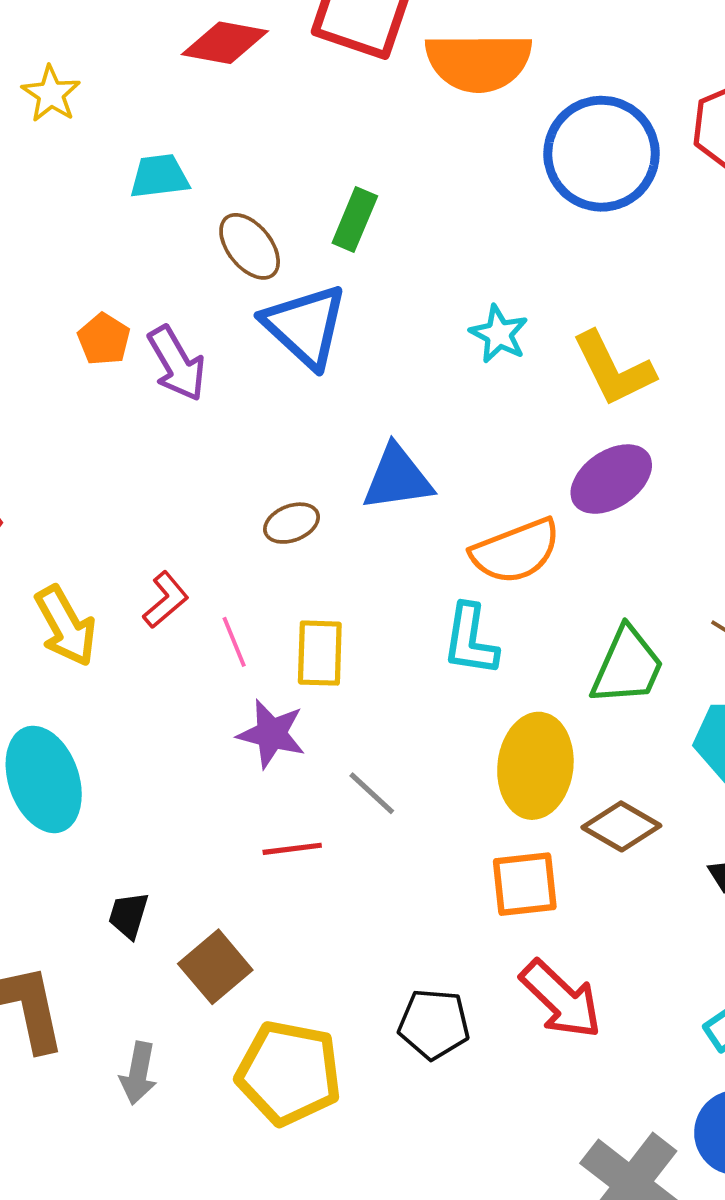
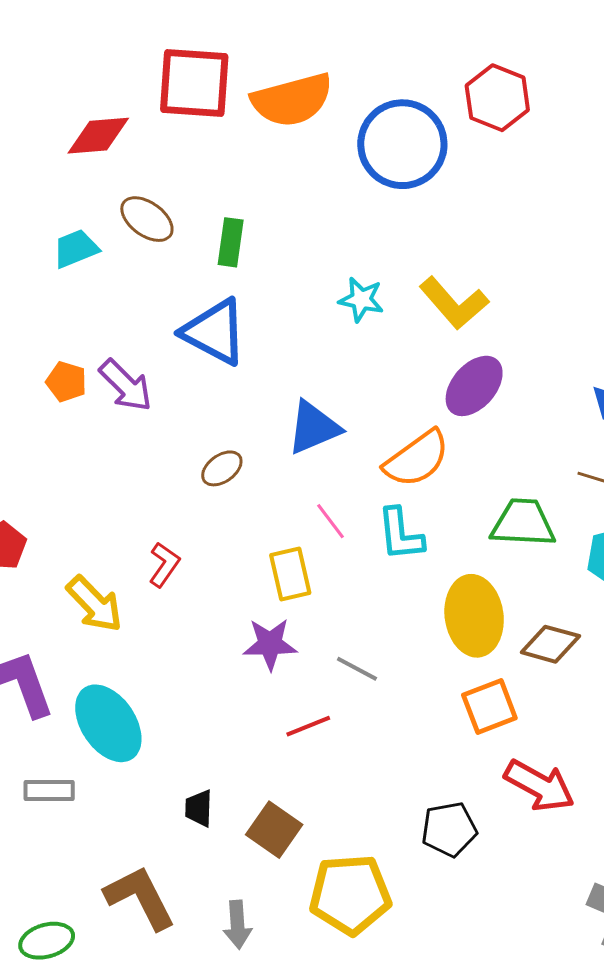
brown ellipse: (250, 246) -> (147, 219), moved
brown ellipse: (292, 523) -> (222, 468), moved
pink line: (234, 642) -> (330, 521), moved
green trapezoid: (627, 666) -> (523, 523), turned -96

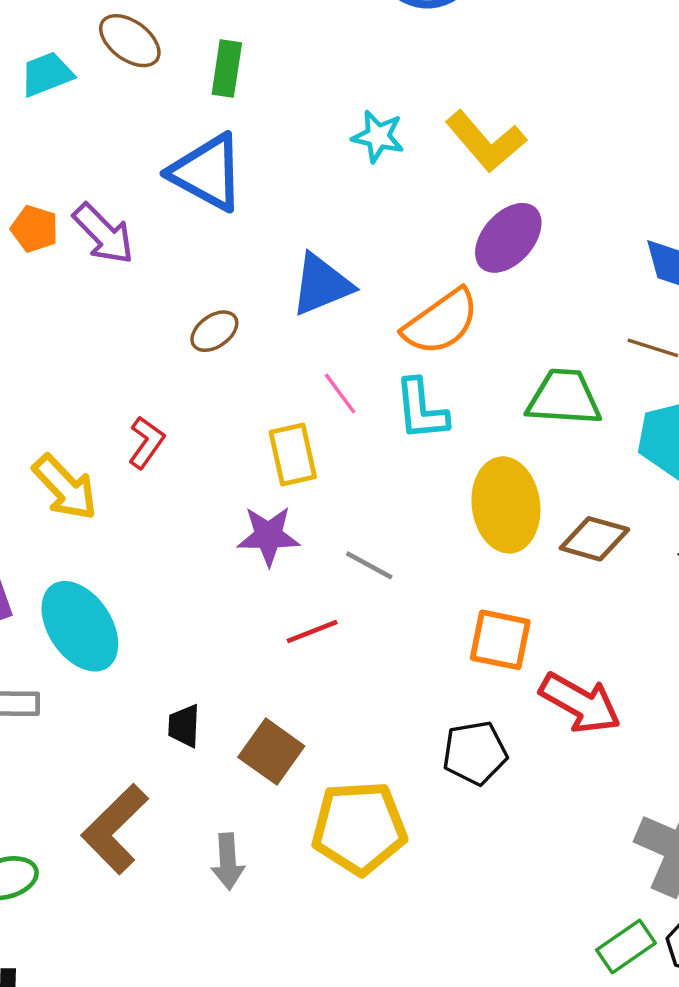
orange square: (489, 706) -> (500, 640), moved, turned 32
brown L-shape: (140, 898) -> (115, 829), turned -108

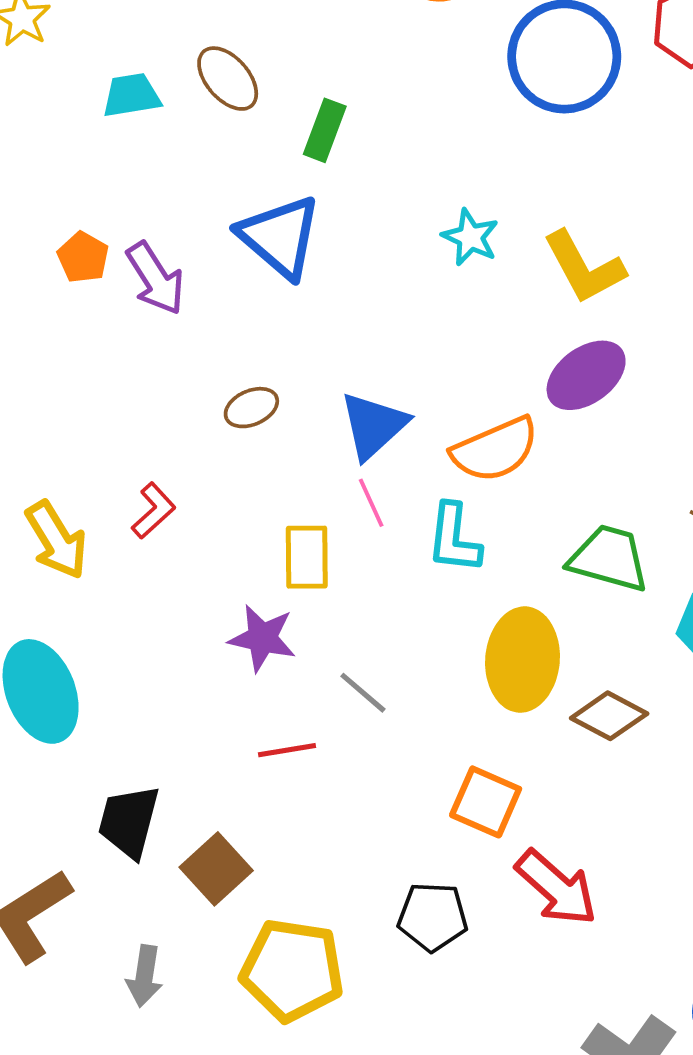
blue triangle: (321, 285) -> (373, 425), moved, turned -32
black trapezoid: (184, 726) -> (129, 821), size x1.6

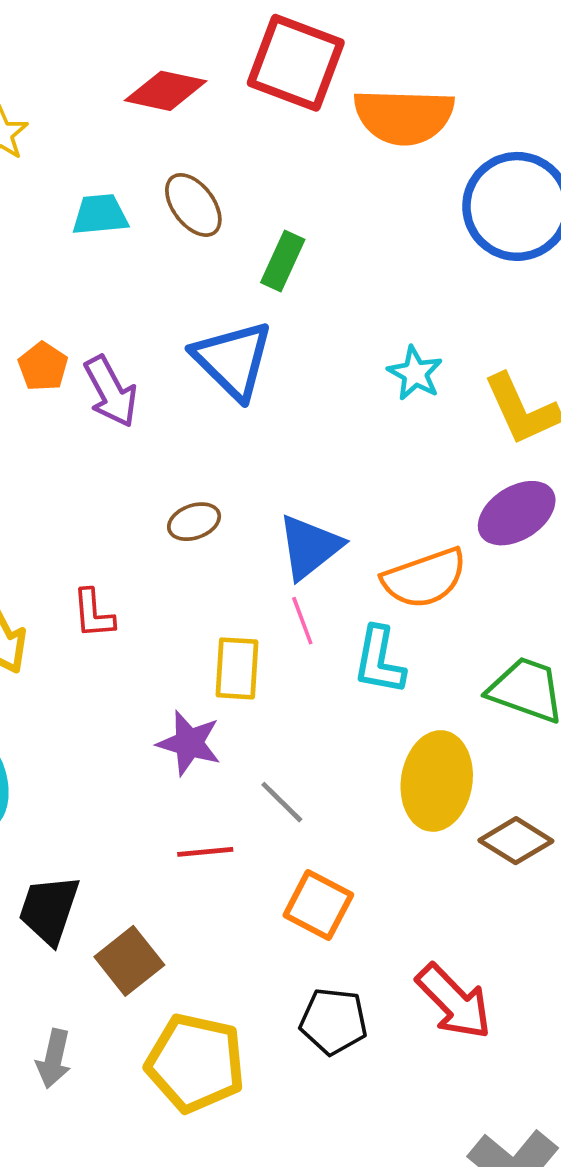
red L-shape: (153, 511) -> (93, 614), turned 124
orange square: (486, 802) -> (318, 905), moved

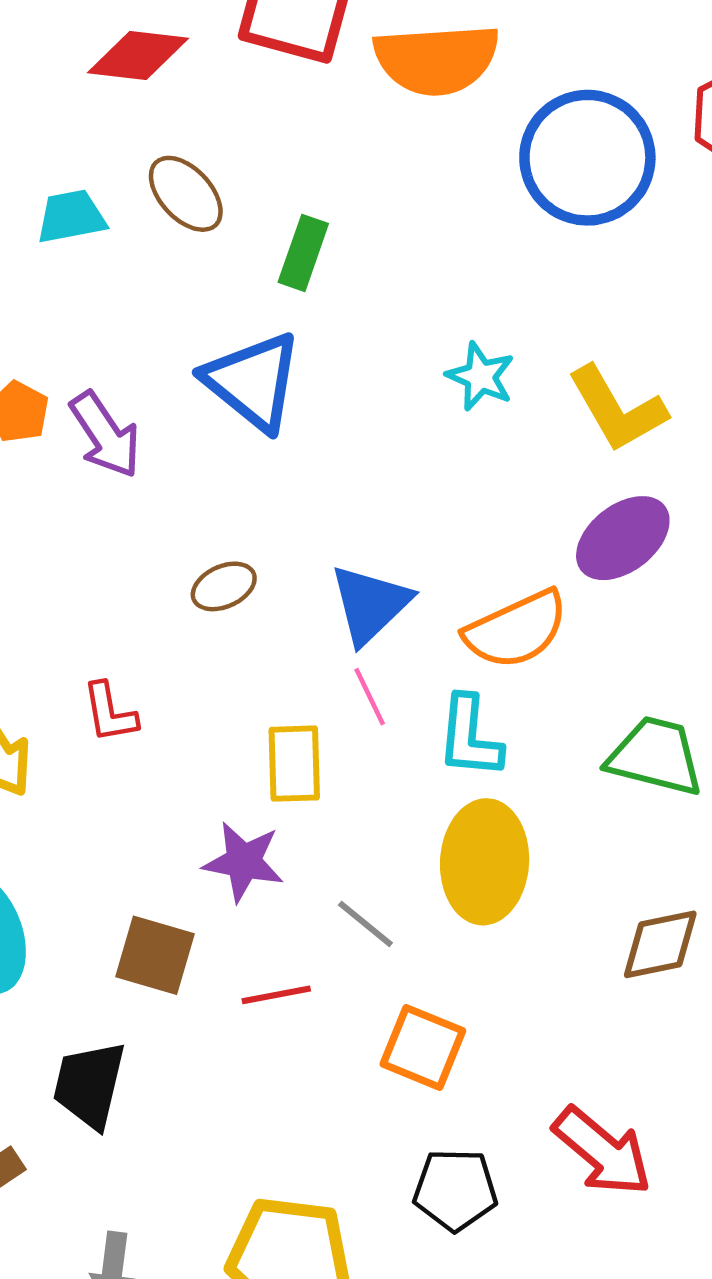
yellow ellipse: (437, 781) -> (485, 862), moved
brown diamond: (516, 841) -> (660, 944), turned -38
brown square: (129, 961) -> (155, 955), moved, turned -30

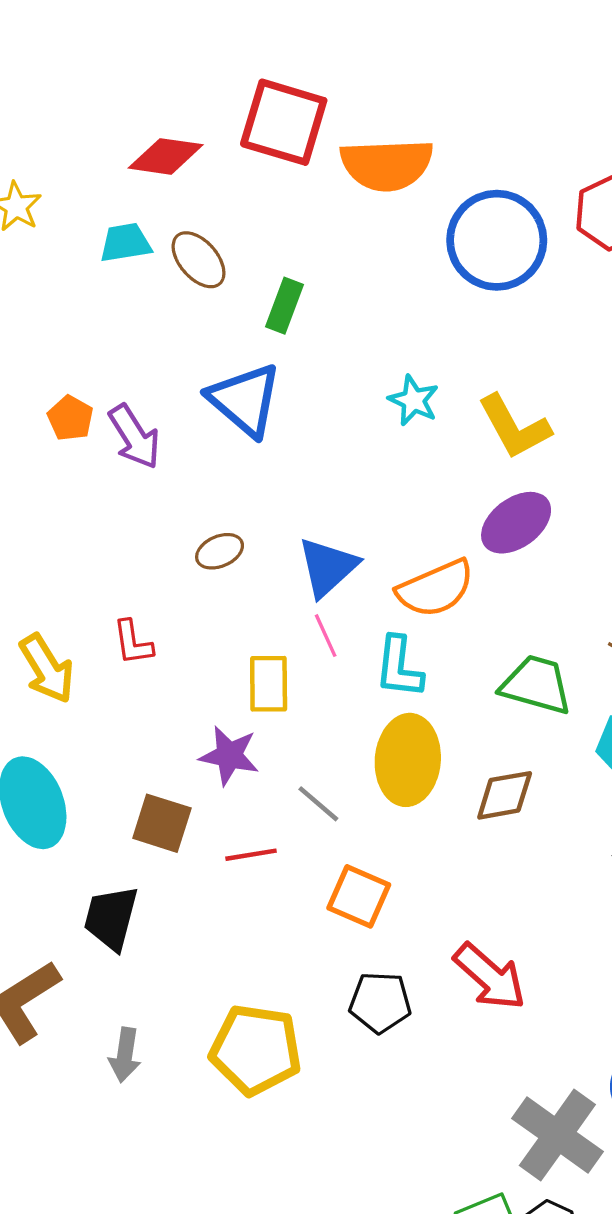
cyan trapezoid: (71, 217) -> (125, 243), moved
brown diamond: (660, 944) -> (505, 795), moved

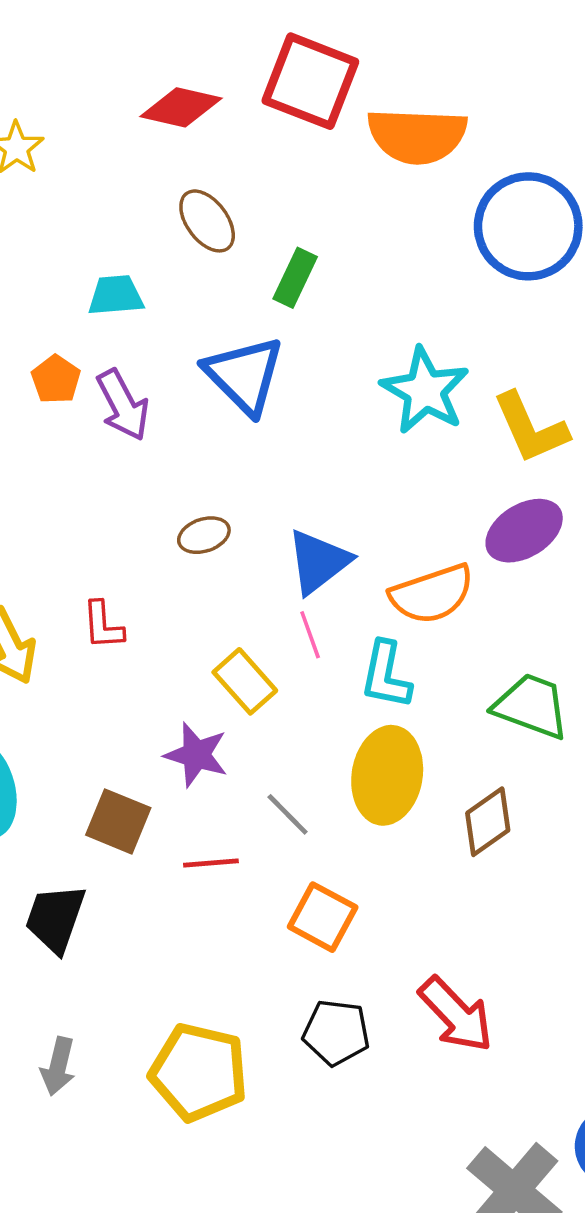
cyan trapezoid: (125, 243) -> (116, 295), moved
cyan star: (414, 400) -> (425, 391), size x1.6
yellow rectangle: (269, 684) -> (245, 681), turned -46
brown diamond: (505, 795) -> (488, 822), turned -30

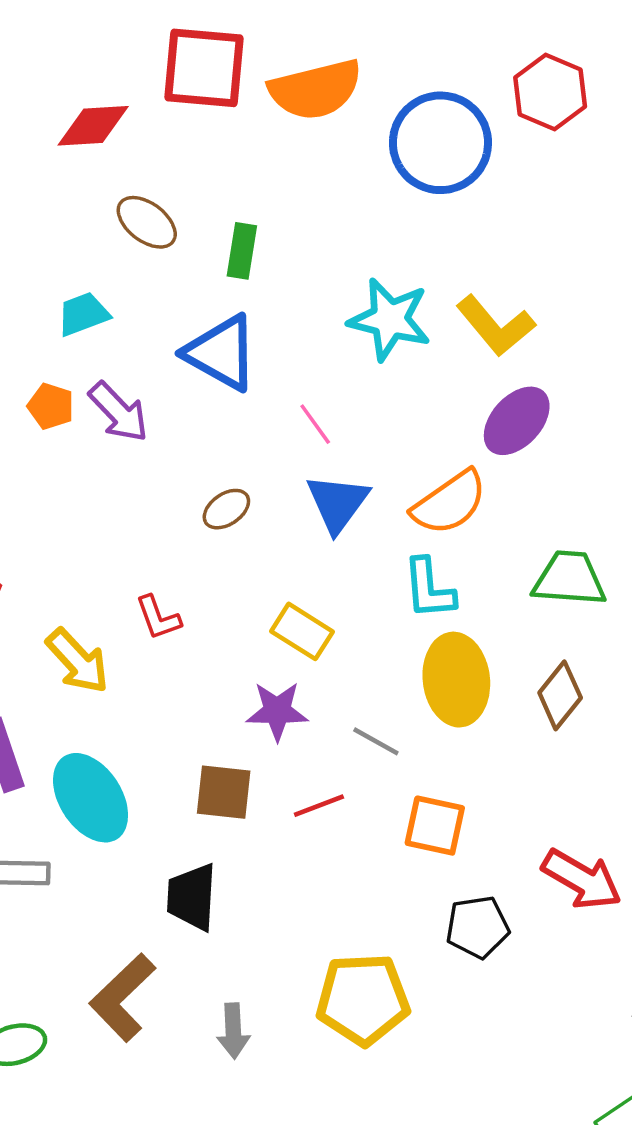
pink line: (310, 635) -> (315, 424), moved

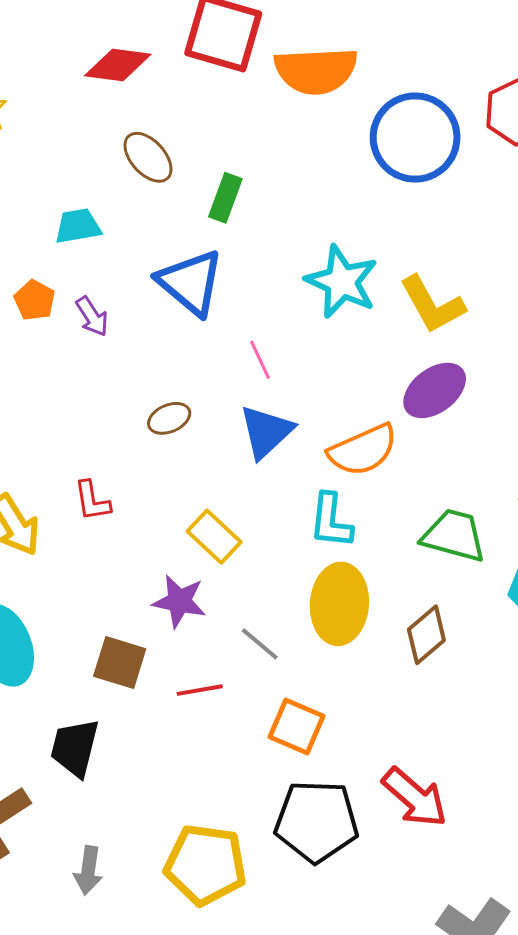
purple arrow: (118, 412) -> (92, 316), size x0.7
black pentagon: (478, 927) -> (317, 821), size x1.5

